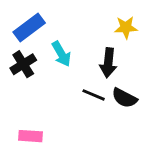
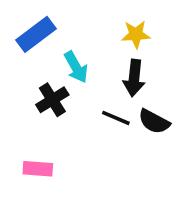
yellow star: (126, 27) -> (136, 34), moved
black cross: (23, 64) -> (52, 100), moved

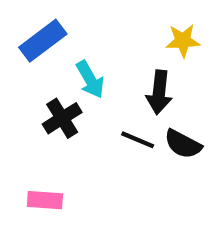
yellow star: (136, 34) -> (183, 41), moved

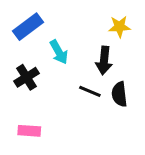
black cross: (62, 118) -> (27, 77), moved
black semicircle: (183, 144) -> (119, 94), turned 55

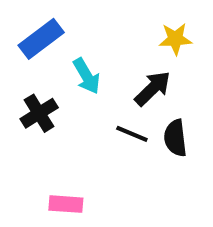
black arrow: (104, 60) -> (153, 88), turned -140
pink rectangle: (29, 131) -> (66, 204), moved

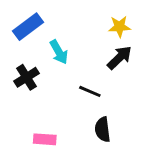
black arrow: (153, 88) -> (119, 58), moved
black semicircle: (175, 138) -> (103, 129), moved

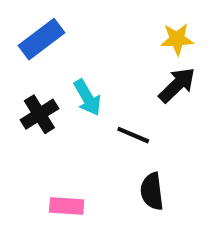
cyan arrow: (59, 52) -> (87, 98), moved

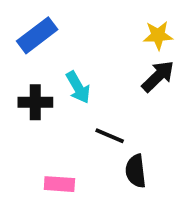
black cross: (39, 114) -> (35, 102), turned 32
black line: (133, 135) -> (110, 136), moved

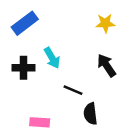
black arrow: (158, 76) -> (107, 65), moved, turned -80

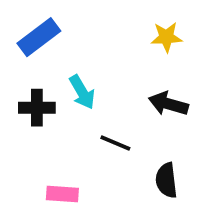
black arrow: (107, 65) -> (168, 104), turned -40
black semicircle: (90, 114) -> (166, 180), moved

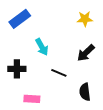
black arrow: (168, 104) -> (86, 53), turned -60
black cross: (37, 108) -> (17, 69), moved

